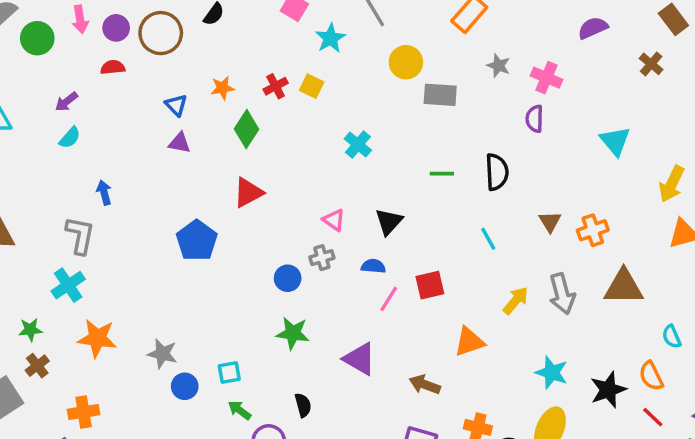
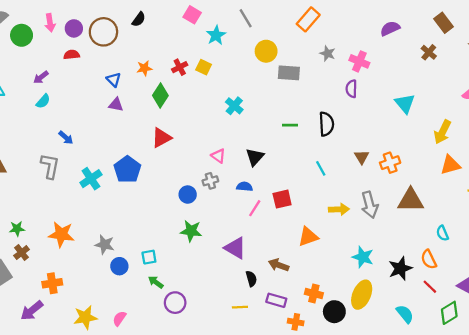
blue arrow: (104, 193) -> (66, 138), turned 147
cyan cross: (68, 285) -> (91, 179), moved
yellow arrow: (516, 301) -> (339, 209), turned 48
black semicircle: (303, 405) -> (251, 279), moved

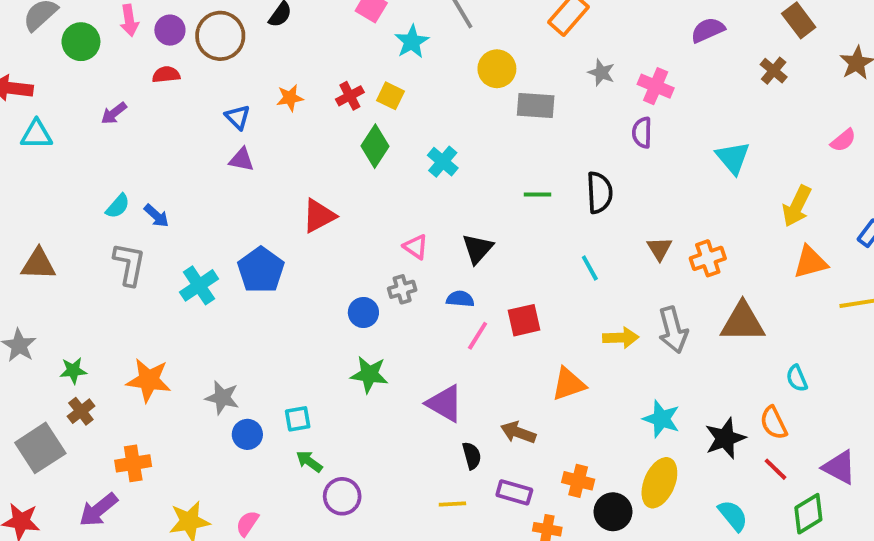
green diamond: (160, 96) -> (375, 146), moved
cyan semicircle: (43, 101) -> (118, 206), moved

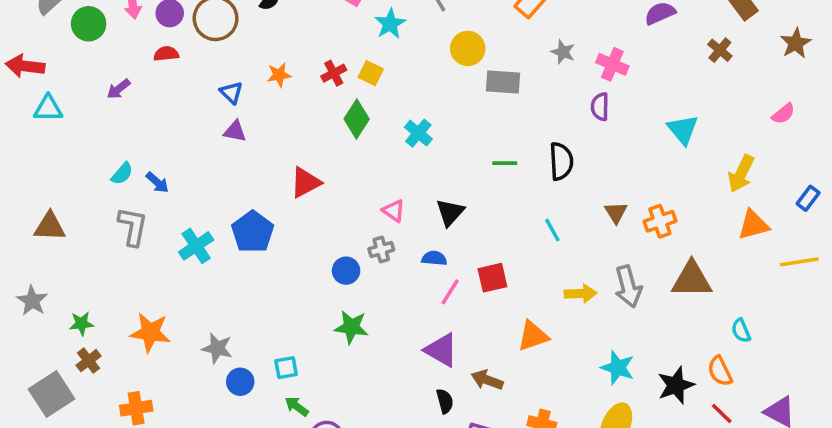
purple triangle: (445, 403) -> (441, 350), moved

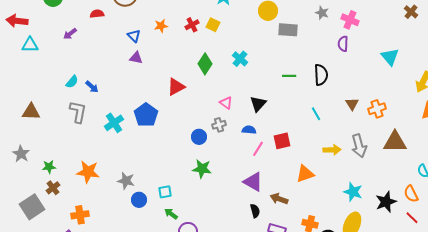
green diamond: (357, 119) -> (205, 64), moved

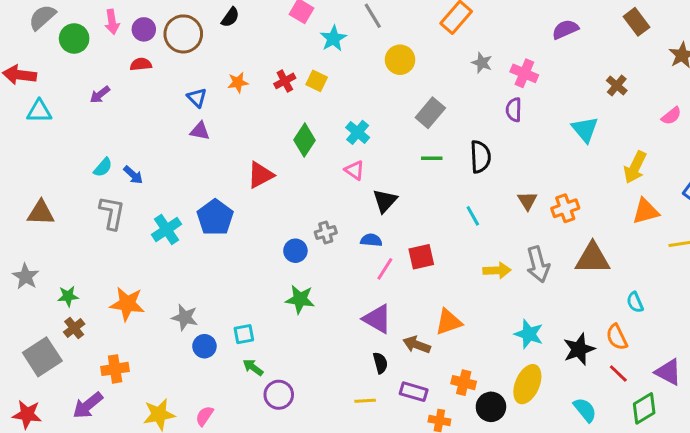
brown cross: (411, 12) -> (617, 85), moved
gray rectangle: (288, 30) -> (430, 113), moved, turned -54
pink triangle: (226, 103) -> (355, 170), moved
orange triangle: (305, 174) -> (449, 322), moved

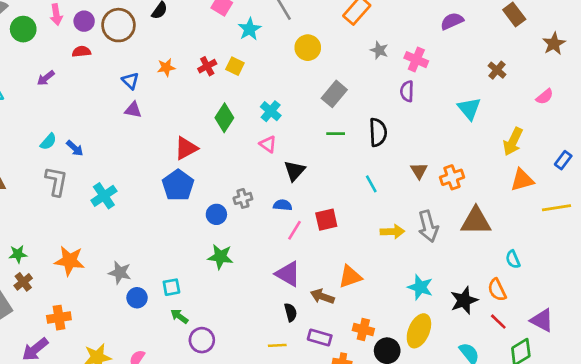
blue pentagon: (215, 217) -> (178, 185), moved

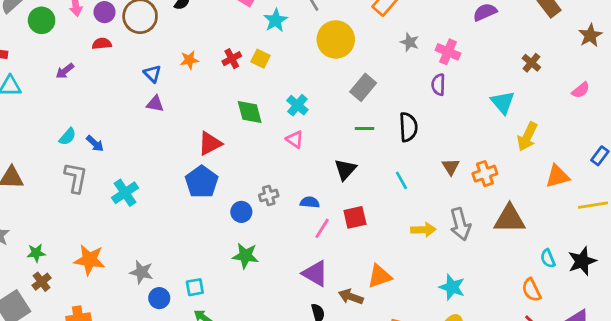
yellow circle: (308, 48) -> (336, 39), size x1.4
green diamond: (224, 118) -> (250, 112), turned -48
yellow arrow: (513, 142) -> (527, 137), moved
black triangle: (295, 171) -> (345, 169), moved
black star: (464, 300) -> (582, 261), moved

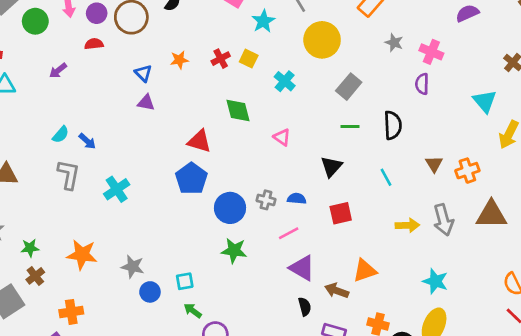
cyan cross: (297, 105) -> (285, 81), moved
red triangle: (210, 143) -> (199, 141), turned 45
gray cross: (269, 195) -> (266, 200), moved, turned 30
blue circle: (241, 212) -> (230, 208), size x1.5
pink line: (322, 228) -> (289, 233), moved, turned 30

